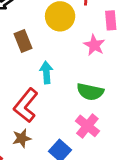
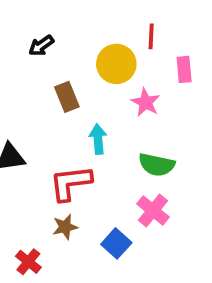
pink star: (94, 45) -> (146, 102), moved
red L-shape: (26, 105) -> (71, 183), turned 44

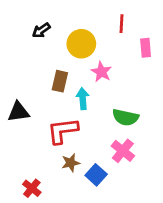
yellow circle: (116, 64) -> (81, 44), moved
brown rectangle: (67, 97) -> (60, 81), moved, turned 35
pink star: (146, 102) -> (101, 72), moved
brown star: (65, 227) -> (71, 163), moved

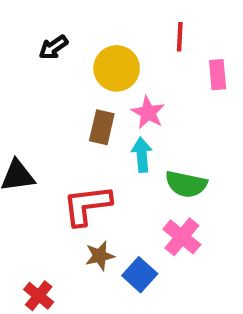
brown rectangle: (60, 81) -> (102, 127), moved
cyan arrow: (83, 99) -> (142, 155), moved

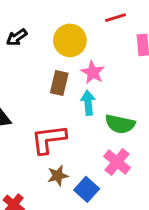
red line: (180, 37) -> (116, 18), turned 70
black arrow: (53, 47) -> (17, 37), moved

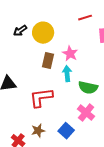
yellow circle: (70, 40) -> (43, 33), moved
brown star: (58, 176) -> (38, 131), moved

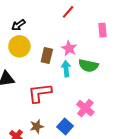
red line: (85, 18) -> (68, 12), moved, turned -32
yellow circle: (43, 33) -> (19, 46), moved
green semicircle: (88, 88) -> (88, 66), moved

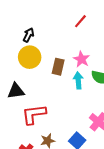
black arrow: (18, 25) -> (29, 35), turned 152
red L-shape: (40, 93) -> (34, 114), moved

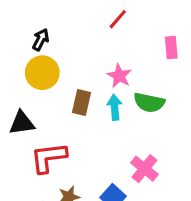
brown rectangle: (58, 67) -> (82, 103), moved

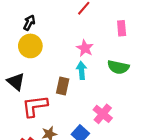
brown rectangle: (82, 103) -> (63, 86), moved
green semicircle: (149, 103) -> (118, 67), moved
black triangle: (22, 123) -> (16, 82), turned 48

